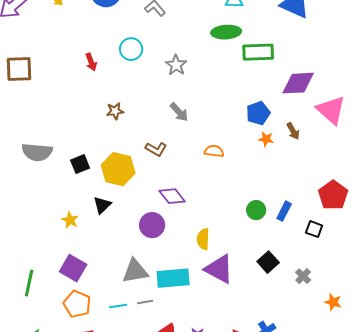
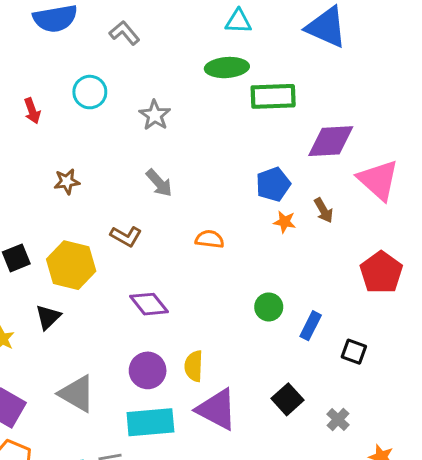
red pentagon: (333, 195) -> (381, 272), moved
green circle: (256, 210) -> (269, 307), moved
purple circle: (152, 225) -> (148, 370), moved
gray triangle: (135, 271) -> (77, 394), moved, turned 40

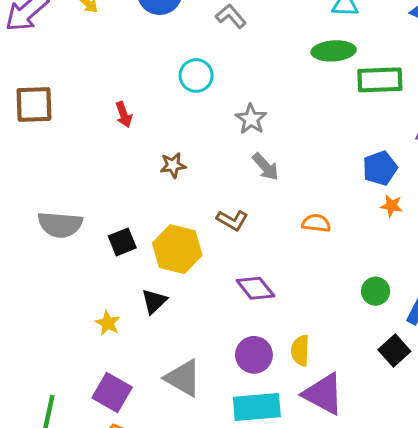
red arrow: (32, 111) -> (124, 115), moved
gray star: (155, 115) -> (251, 119), moved
black square: (287, 399) -> (394, 351), moved

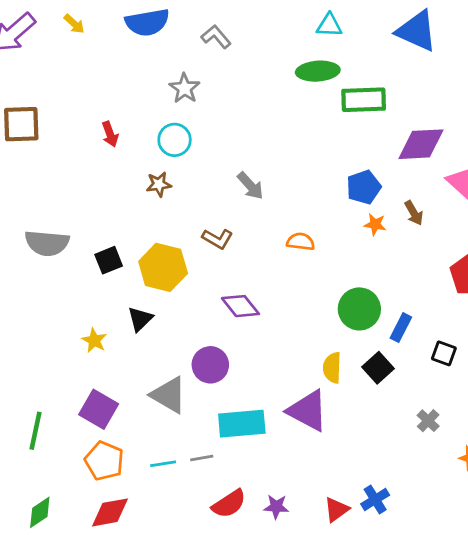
cyan circle: (196, 76) -> (175, 140), moved
gray star: (251, 119) -> (185, 88), moved
green circle: (376, 291) -> (359, 309), size x1.5
yellow semicircle: (300, 351) -> (332, 368), moved
purple circle: (254, 355) -> (210, 365), moved

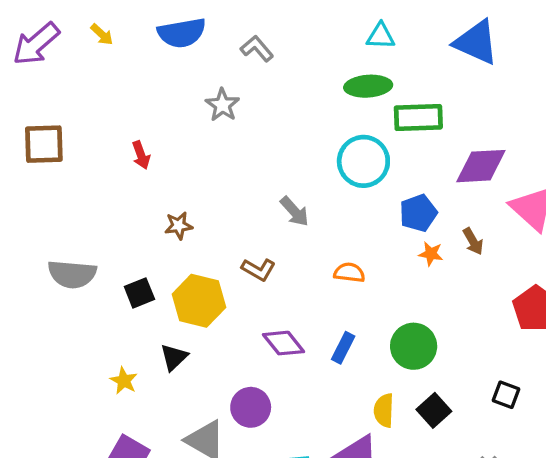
cyan circle: (175, 140) -> (363, 161), moved, size x1.4
brown star: (159, 184) -> (179, 226), moved
blue rectangle: (401, 328) -> (343, 348), moved

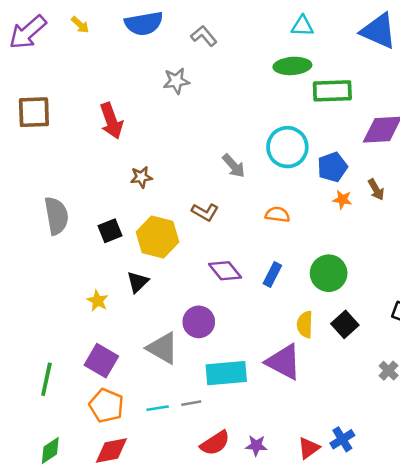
gray star: (222, 105) -> (176, 81), turned 30
red arrow: (141, 155) -> (111, 121), size x1.6
cyan circle: (363, 161) -> (287, 147), moved
gray semicircle: (72, 274) -> (56, 216), turned -105

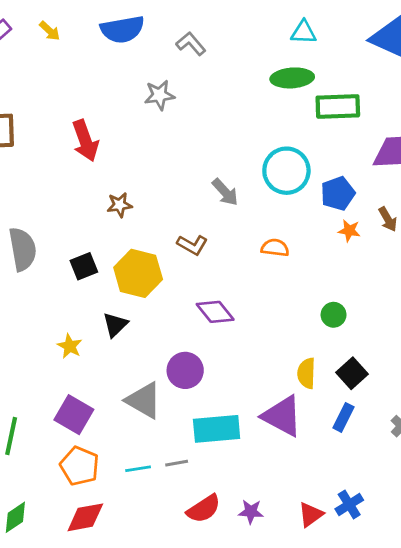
green circle: (329, 273) -> (334, 315), size x0.6
blue rectangle: (272, 274) -> (344, 417), moved

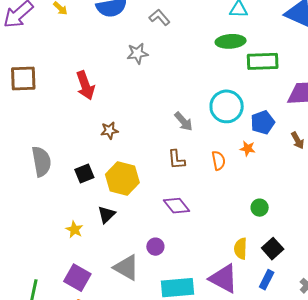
orange star: (349, 231) -> (248, 148), moved
brown L-shape: (192, 245) -> (176, 159), moved, turned 55
orange semicircle: (275, 248) -> (219, 161), turned 72
purple circle: (185, 370) -> (155, 247), size x0.7

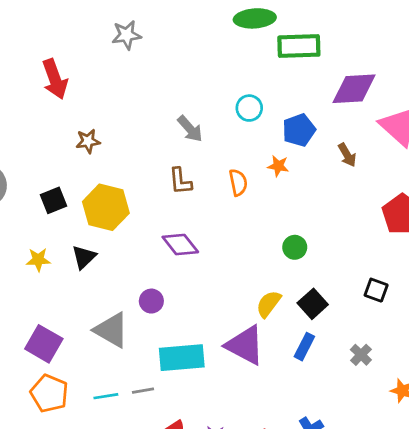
cyan circle: (227, 106) -> (249, 108), size x0.6
yellow star: (74, 230) -> (38, 260), moved, turned -30
yellow semicircle: (241, 249) -> (269, 304), turned 35

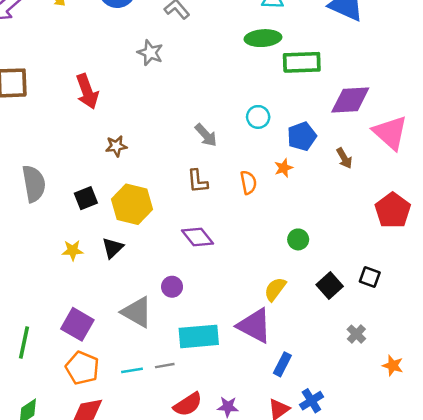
gray star: (127, 35) -> (150, 53), turned 30
orange star: (278, 166) -> (284, 168), turned -30
black square: (313, 304) -> (330, 286), moved
blue rectangle: (304, 347) -> (282, 364), moved

